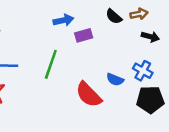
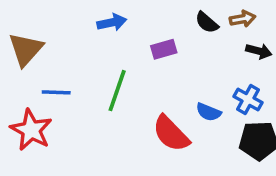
blue arrow: (63, 20) -> (112, 22), moved

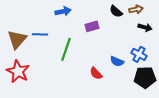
brown triangle: (26, 49) -> (17, 39), moved
blue line: (56, 92) -> (40, 34), moved
red semicircle: (171, 134) -> (96, 73), size x0.6

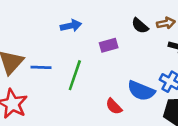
blue line: (40, 34) -> (41, 67), moved
blue semicircle: (117, 61) -> (141, 91), size x1.5

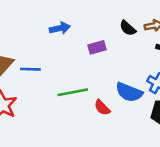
green line: (75, 75) -> (73, 92), moved, turned 60

